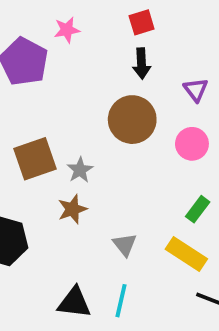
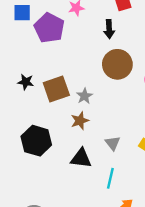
black arrow: (142, 64) -> (109, 29), moved
black triangle: (74, 303) -> (81, 158), moved

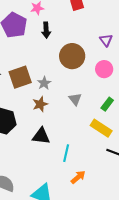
black arrow: (109, 29) -> (46, 30), moved
gray triangle: (113, 143) -> (75, 99), moved

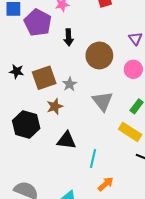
black arrow: (46, 30) -> (69, 37), moved
gray triangle: (75, 99) -> (103, 101), size x1.5
brown star: (40, 104) -> (55, 106), moved

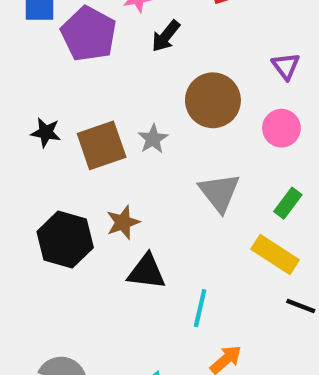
black arrow: (69, 37) -> (166, 36), moved, turned 42
gray star: (70, 84) -> (153, 139), moved
brown star: (55, 106) -> (123, 222), moved

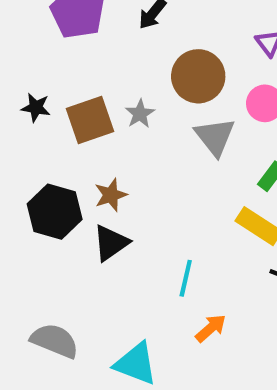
gray triangle: (219, 192) -> (215, 137), moved
black triangle: (147, 272) -> (111, 243), moved, turned -42

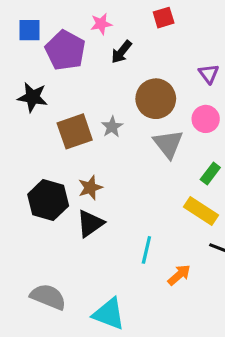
black star: (36, 108) -> (33, 97), moved, size x1.4
orange arrow: (211, 328) -> (179, 275), moved

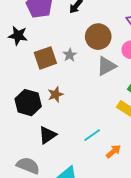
gray triangle: (168, 144) -> (106, 66), turned 40
black triangle: (90, 223) -> (47, 135), moved
cyan line: (146, 250) -> (92, 135), turned 42

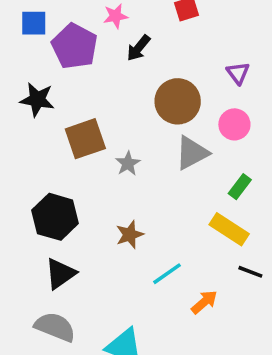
gray star: (70, 55) -> (128, 164), moved
brown star: (56, 94) -> (130, 235), moved
black triangle: (47, 135) -> (60, 274), moved

